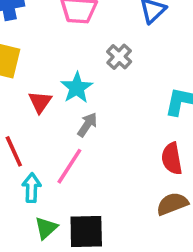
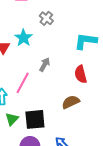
gray arrow: (87, 125) -> (45, 65), moved
brown semicircle: (172, 204) -> (71, 102), moved

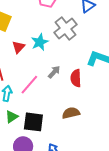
gray cross: (46, 18) -> (65, 28), size x1.6
red semicircle: (81, 74) -> (76, 78), moved

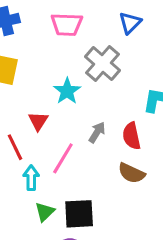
red triangle: (18, 47) -> (38, 121), moved
brown semicircle: (71, 113) -> (131, 173), moved, turned -132

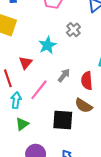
gray cross: (102, 63) -> (73, 30), size x0.6
black square: (79, 214) -> (63, 120), moved

